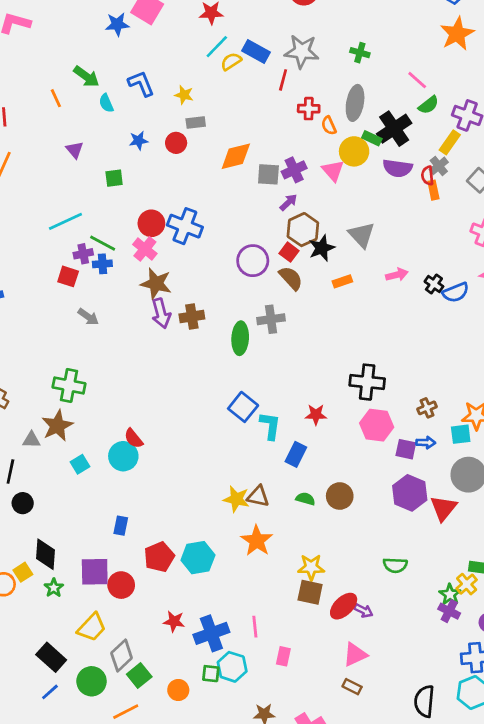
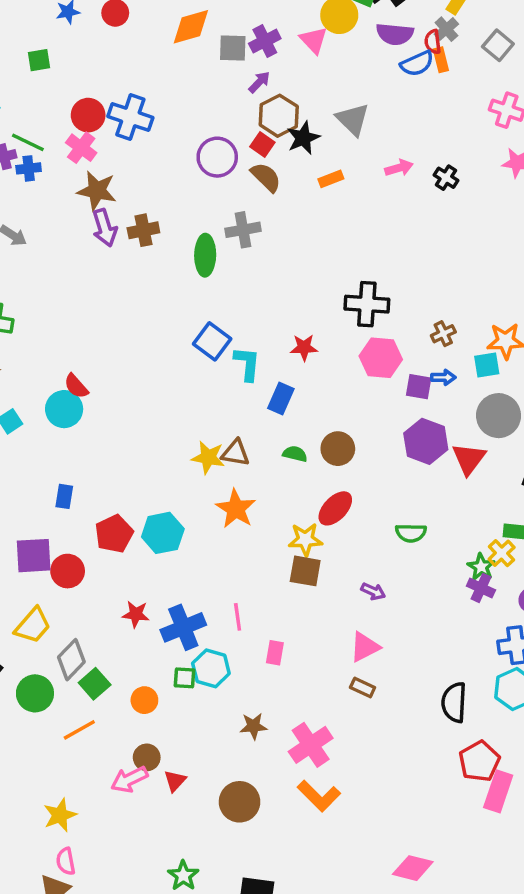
blue semicircle: (456, 292) -> (417, 64), moved
red ellipse: (344, 606) -> (335, 508), moved

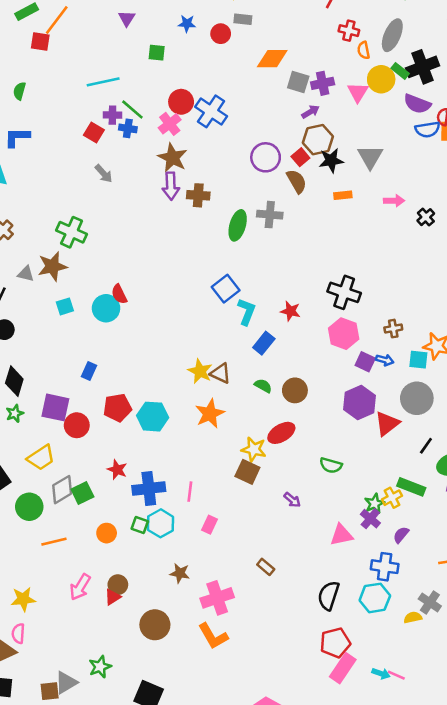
pink triangle: (365, 647) -> (341, 535), moved
green square: (95, 684) -> (82, 493), moved
brown circle: (147, 757) -> (118, 585), moved
pink arrow: (129, 779) -> (80, 587), turned -48

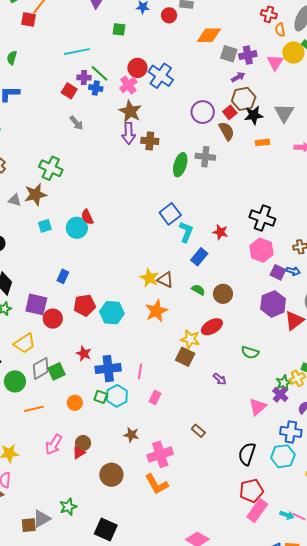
pink triangle: (341, 535) -> (258, 407), turned -30

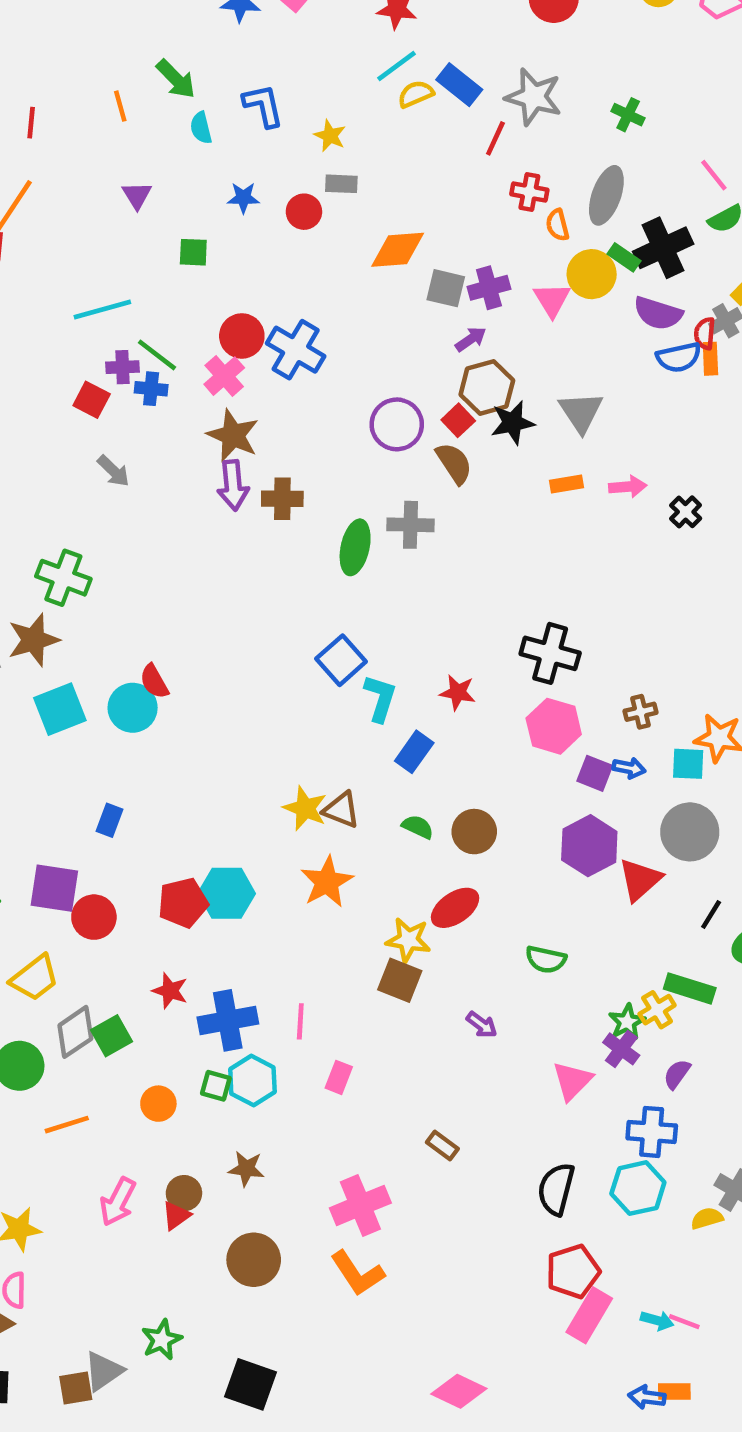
orange rectangle: (262, 142) -> (567, 484), moved
cyan square: (45, 226) -> (60, 709), size x1.6
red pentagon: (85, 305) -> (183, 903), moved
brown star: (131, 435) -> (246, 1169), moved

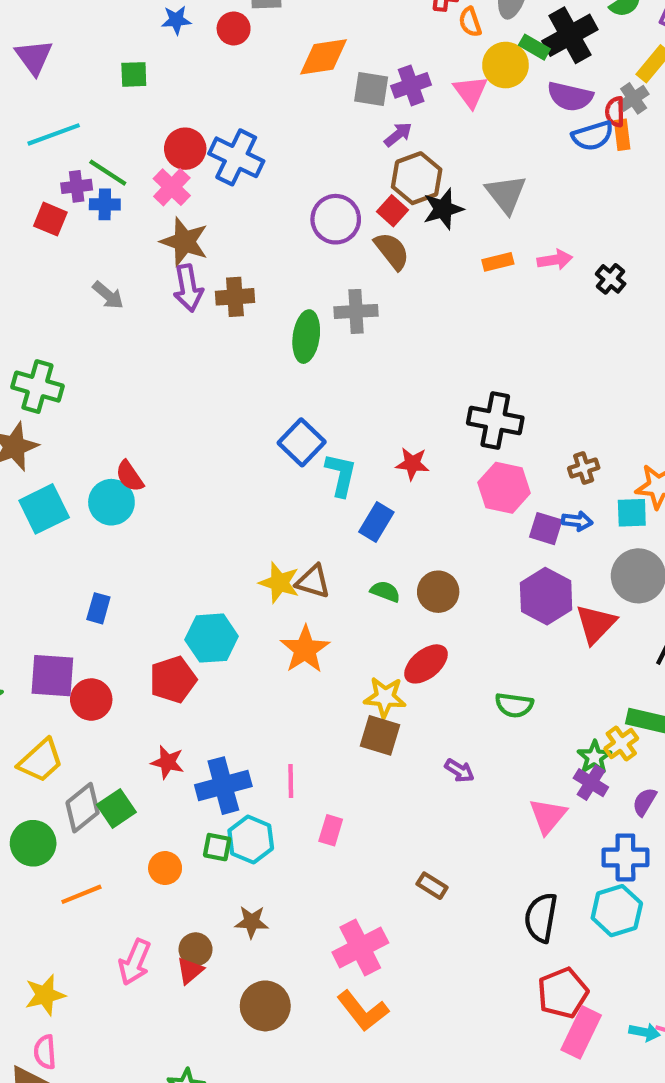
purple triangle: (137, 195) -> (34, 57), moved, size x1.4
gray arrow: (113, 471) -> (108, 295), moved
cyan hexagon: (227, 893) -> (212, 638), moved

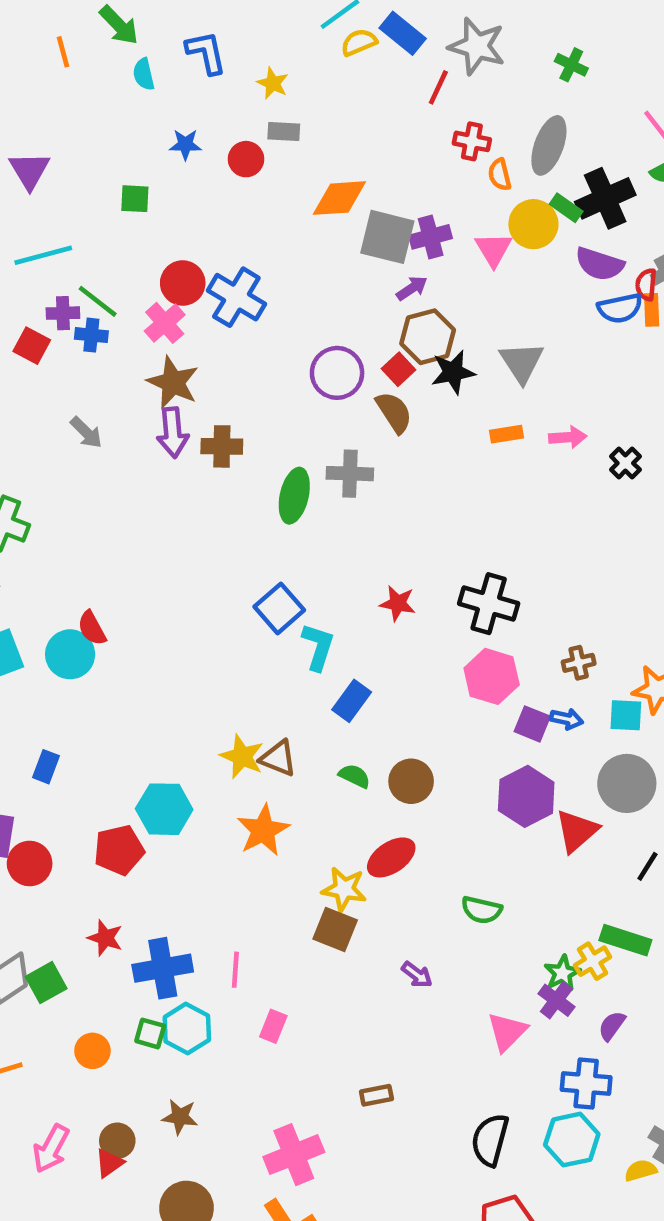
gray square: (371, 89) -> (387, 237), size x1.4
red star: (412, 464) -> (398, 603), moved
brown rectangle: (432, 886) -> (376, 1095), turned -48

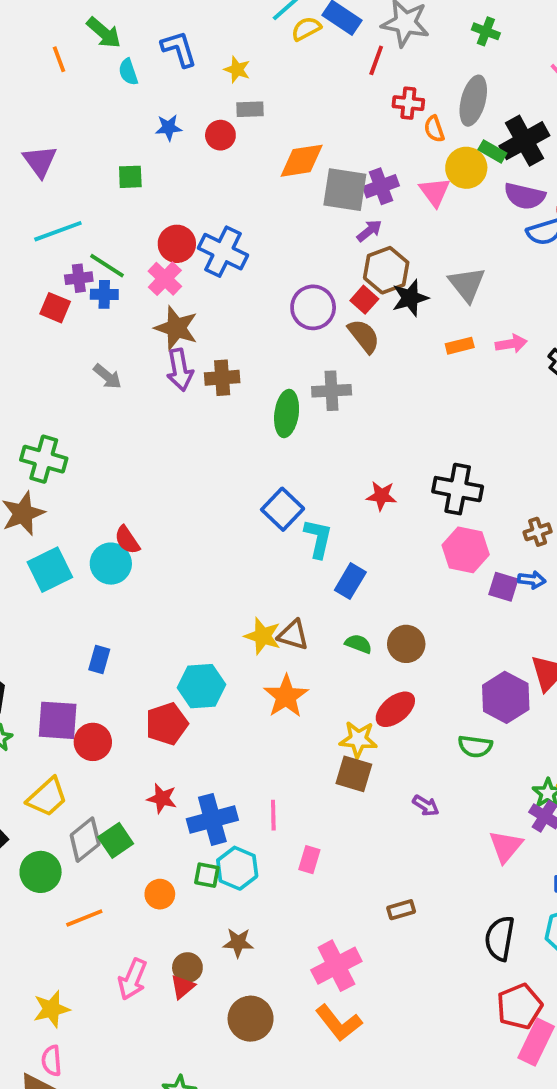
purple hexagon: (526, 796) -> (506, 697), moved

